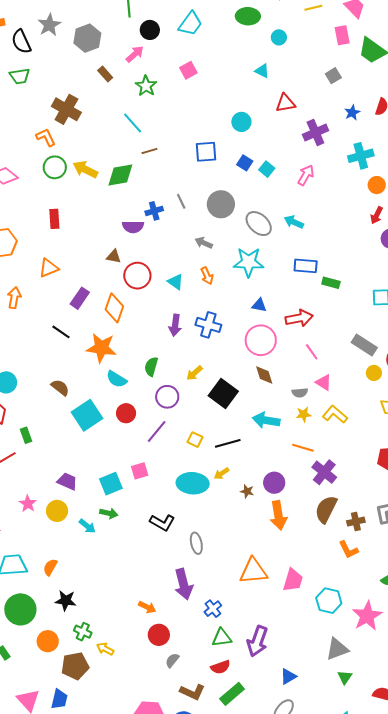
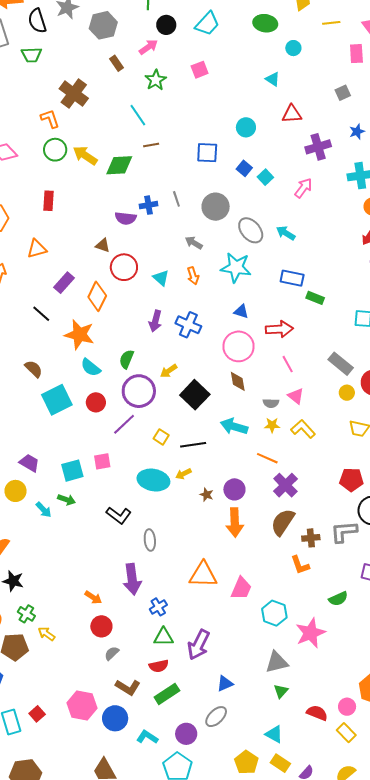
purple circle: (167, 397) -> (139, 391), size x1.4

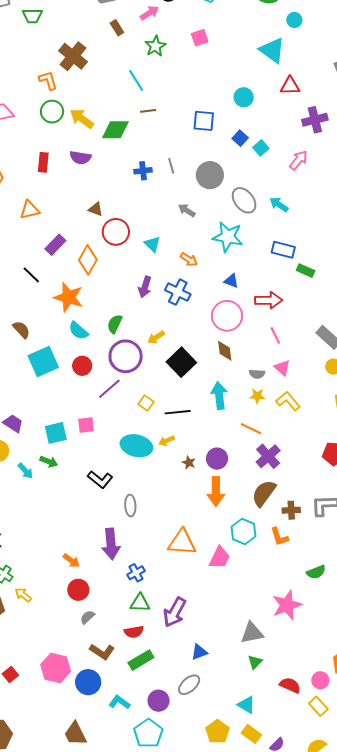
cyan triangle: (273, 79) -> (272, 50), size x1.8
purple semicircle: (126, 218) -> (80, 158), moved
orange arrow: (193, 276) -> (189, 259), moved, turned -42
cyan arrow: (234, 426) -> (219, 396), turned 64
cyan hexagon: (274, 613) -> (243, 532), moved

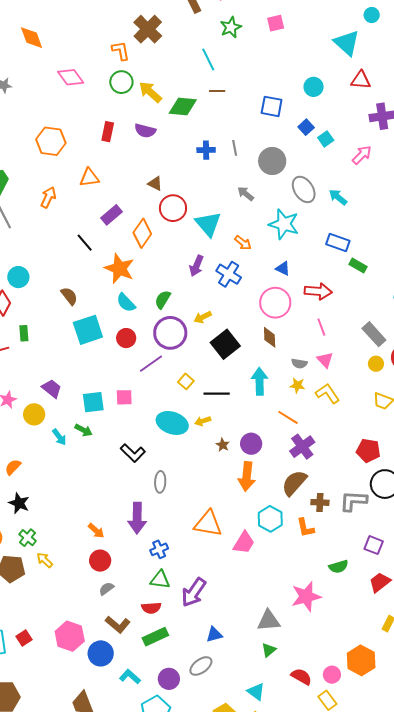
cyan triangle: (152, 244) -> (208, 224), size x1.6

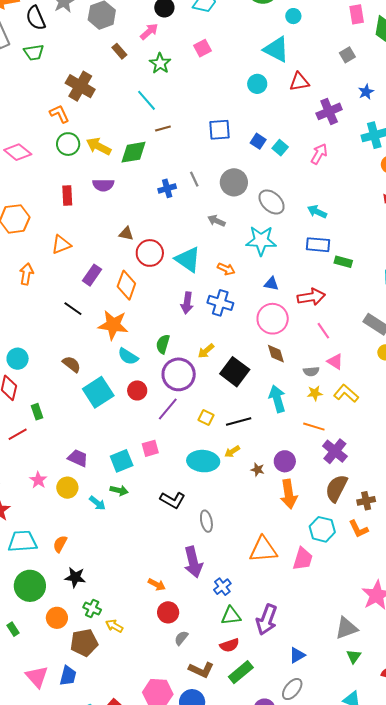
cyan circle: (314, 87) -> (257, 84), moved
cyan arrow: (338, 197) -> (317, 212), moved

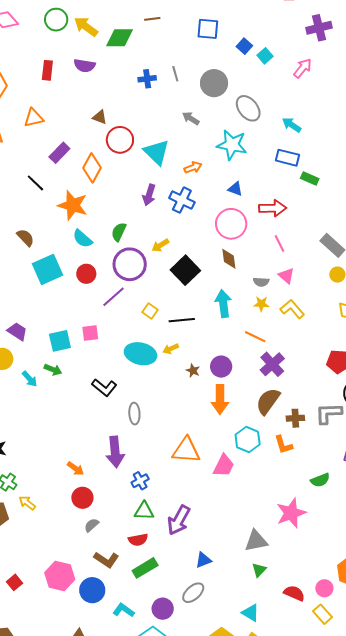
orange arrow: (226, 269) -> (193, 167), turned -54

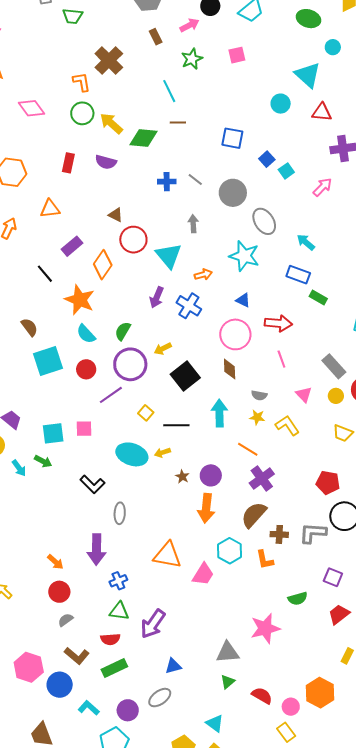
gray line: (175, 74) -> (195, 180), turned -42
gray arrow: (191, 118) -> (193, 224), moved, turned 48
pink triangle: (286, 276) -> (304, 394), moved
red semicircle: (294, 593) -> (262, 696), moved

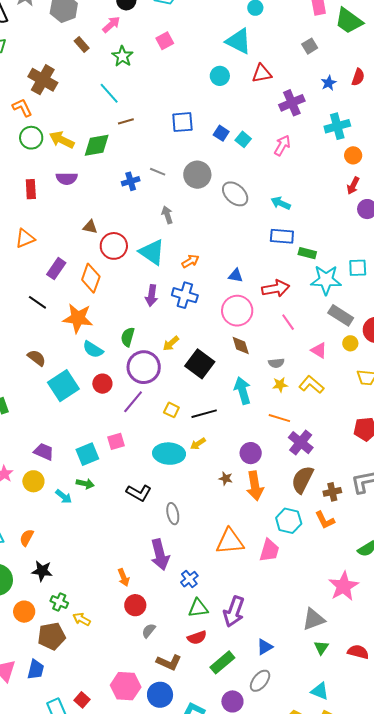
cyan star: (244, 256) -> (326, 280), moved
brown star: (182, 477) -> (226, 478), moved
orange arrow: (55, 562) -> (124, 577), turned 42
green rectangle: (114, 668) -> (222, 662), moved

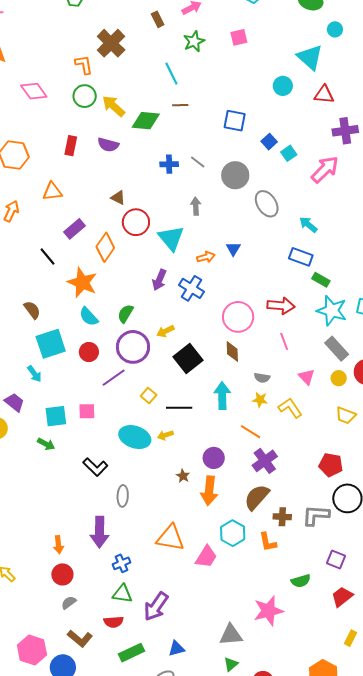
pink arrow: (282, 145) -> (325, 169), size x1.4
blue triangle: (236, 276) -> (233, 249), moved, turned 35
cyan arrow: (64, 497) -> (34, 374), moved

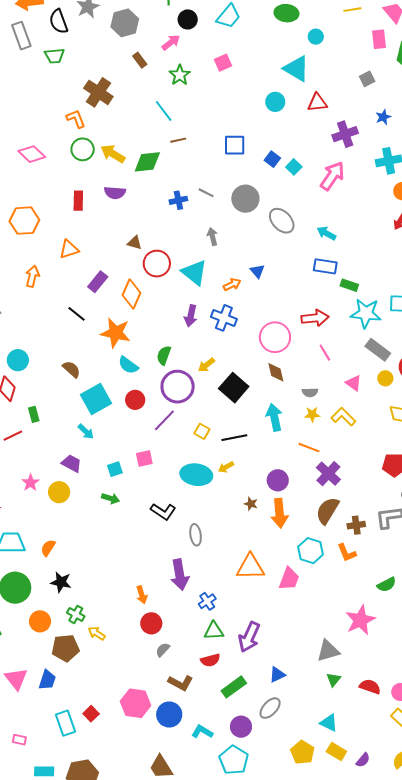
cyan square: (56, 416) -> (115, 469), size x0.7

